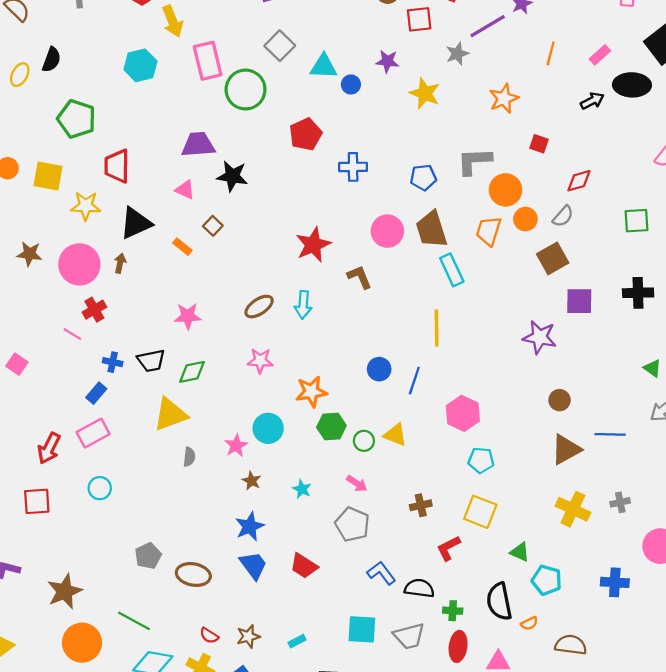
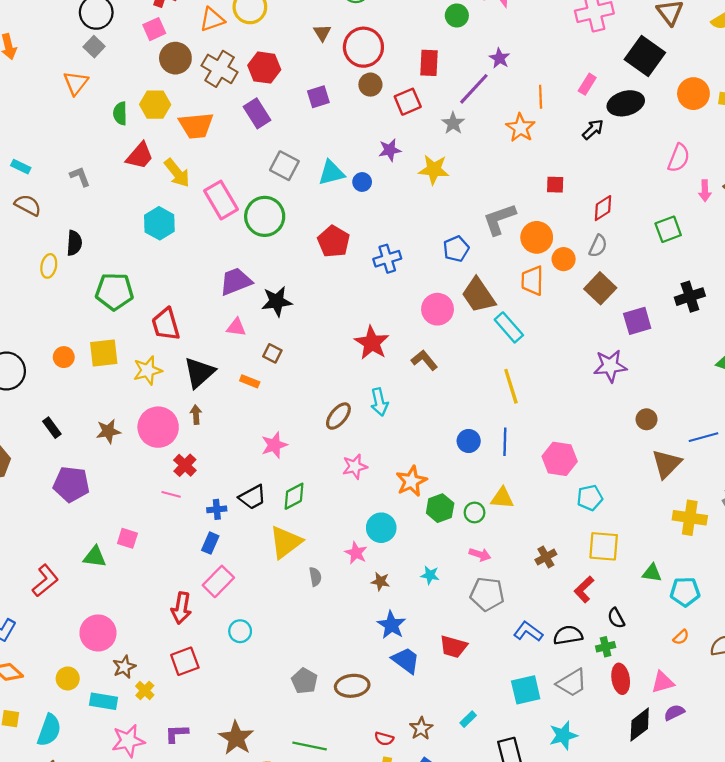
orange star: (504, 99) -> (520, 128), moved
black semicircle: (499, 602) -> (616, 618), moved, size x0.6

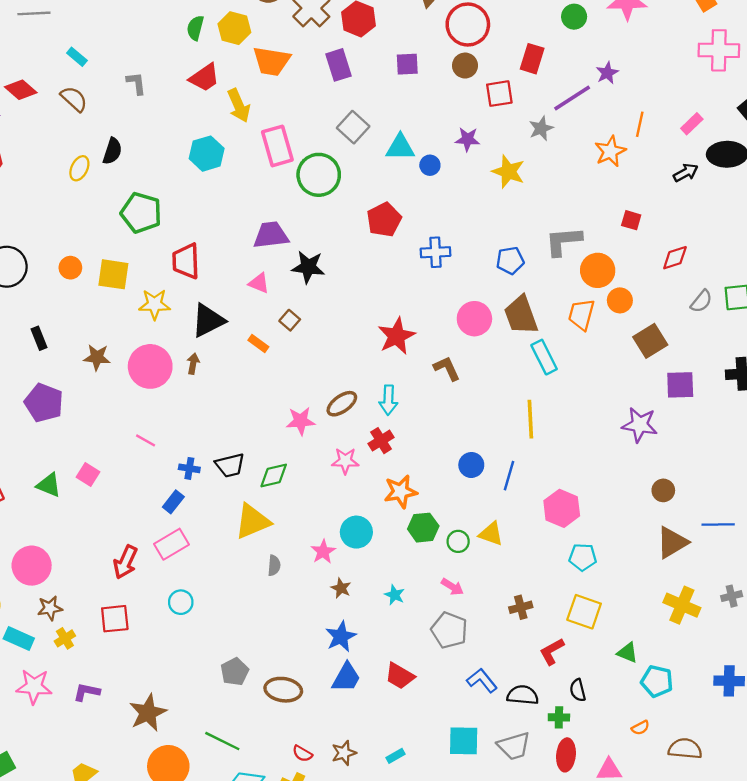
gray semicircle: (598, 246) -> (701, 301), moved
pink star: (274, 445) -> (301, 421), moved
red cross: (185, 465) -> (381, 441), moved
blue trapezoid: (406, 660) -> (346, 677), turned 68

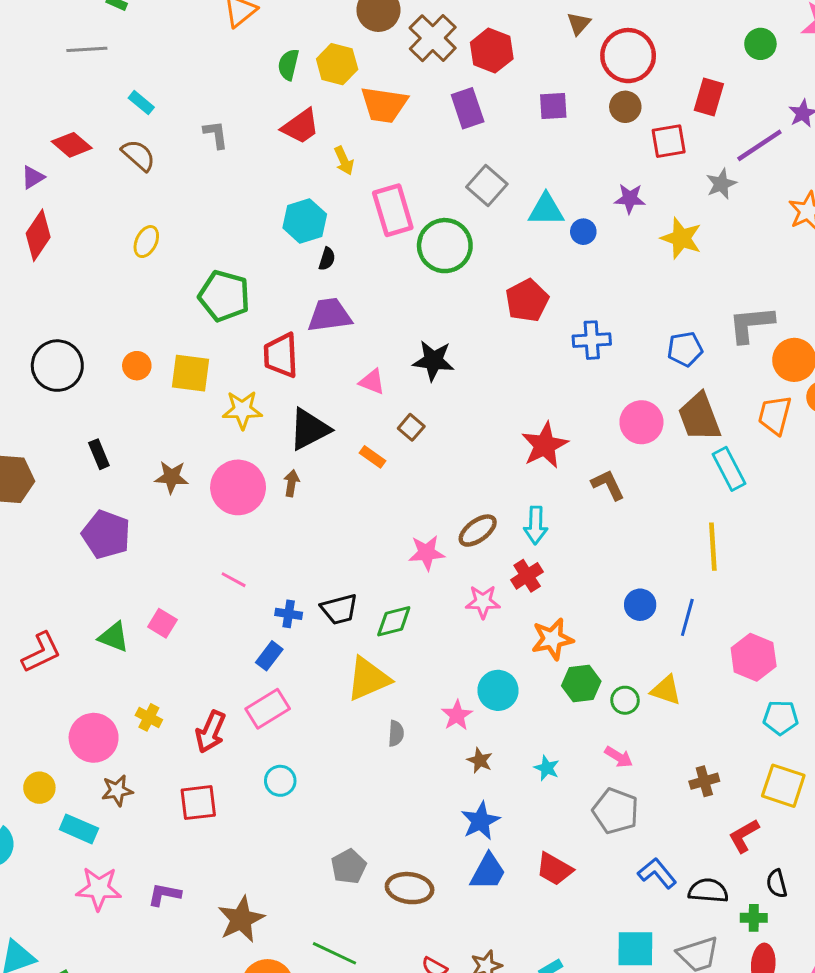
yellow arrow: (239, 106) -> (344, 161), size x0.7
black semicircle: (112, 151) -> (327, 259), moved, size x0.7
purple trapezoid: (271, 235) -> (330, 315), moved
yellow cross: (65, 638) -> (149, 717), moved, turned -30

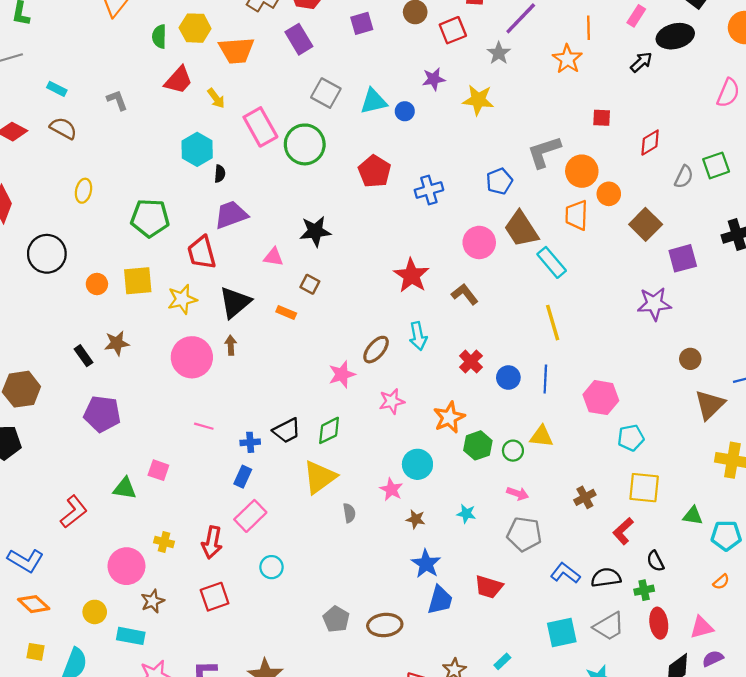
black circle: (57, 366) -> (47, 254), moved
brown star: (171, 477) -> (117, 343), moved
red cross: (527, 576) -> (471, 362), moved

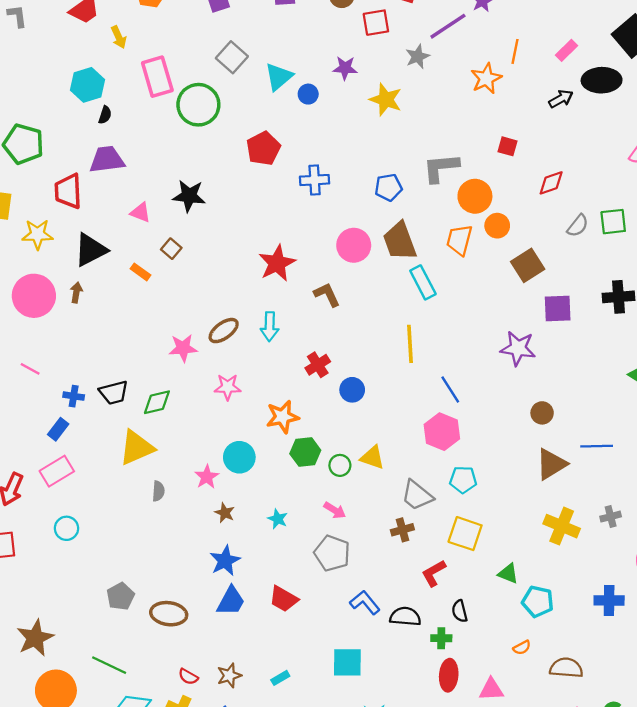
cyan triangle: (374, 101) -> (279, 77), turned -40
blue line: (545, 379) -> (450, 389), moved, turned -48
gray trapezoid: (609, 626) -> (417, 495), moved, turned 56

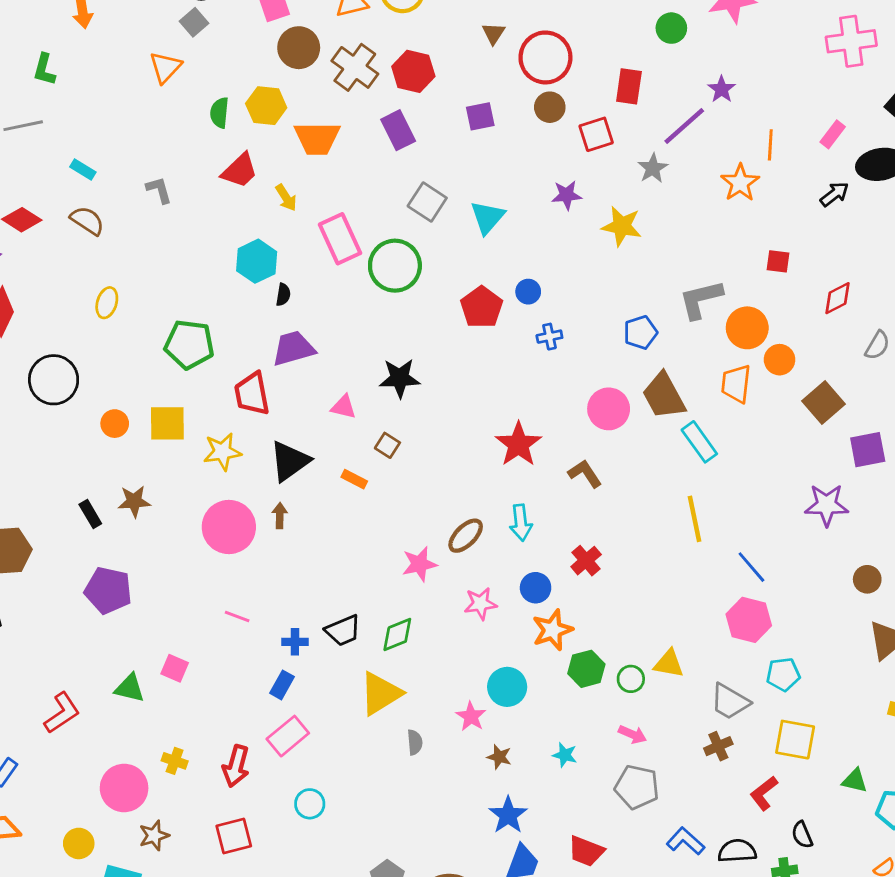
blue circle: (308, 94) -> (528, 292), moved
blue cross: (315, 180) -> (549, 337), size x0.7
blue circle: (352, 390) -> (536, 588), moved

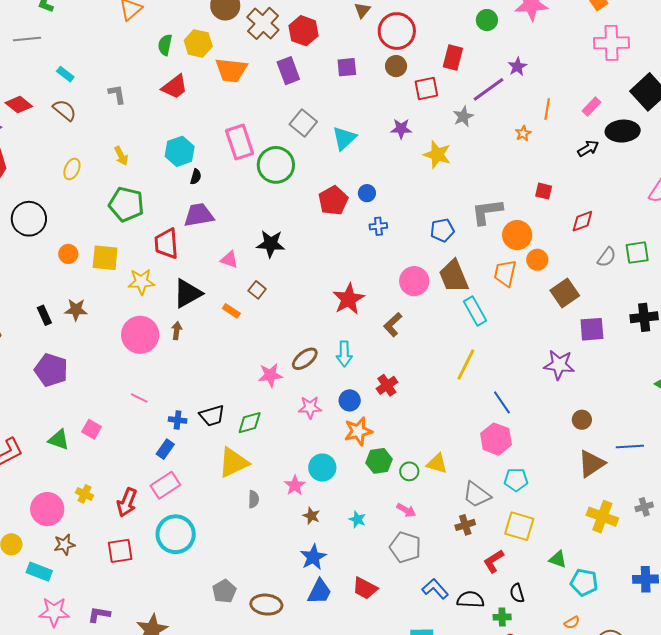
orange star: (740, 183) -> (523, 133), size x0.6
yellow arrow: (286, 198) -> (121, 156), moved
brown L-shape: (585, 474) -> (393, 325), turned -105
yellow line: (694, 519) -> (466, 364), turned 32
cyan circle: (310, 804) -> (176, 534), size x1.8

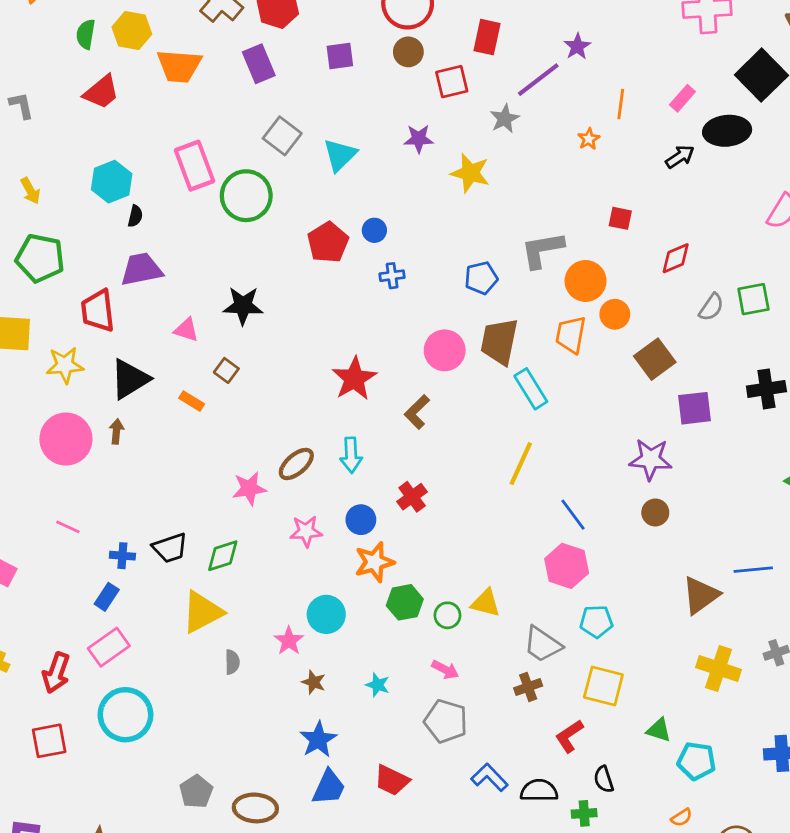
brown trapezoid: (454, 276) -> (499, 341), turned 36
brown circle: (582, 420) -> (655, 512), moved

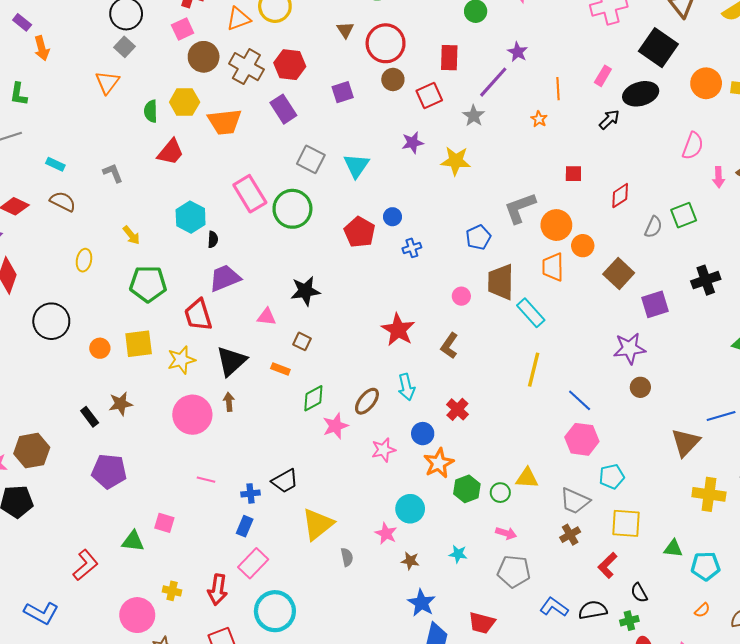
pink circle: (445, 350) -> (461, 296), size x0.6
green diamond: (223, 556) -> (313, 398), moved

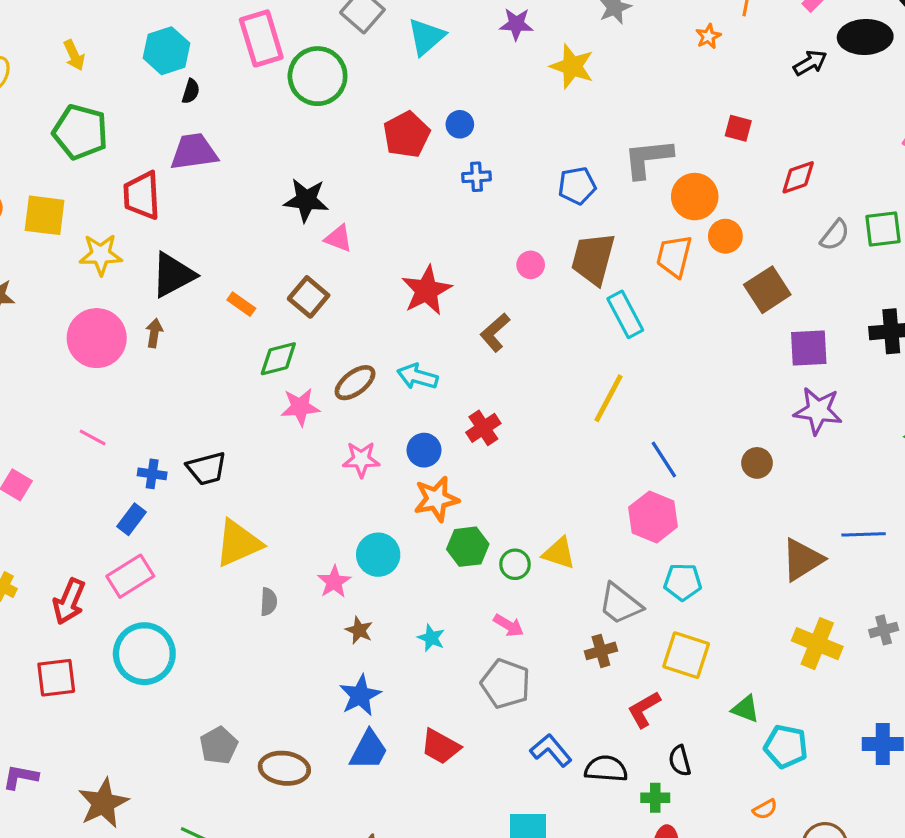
pink triangle: (267, 317) -> (339, 238), moved
brown square: (302, 341) -> (309, 297), moved, size x1.4
purple star: (629, 348) -> (818, 411), moved
cyan arrow: (406, 387) -> (417, 377), turned 105

